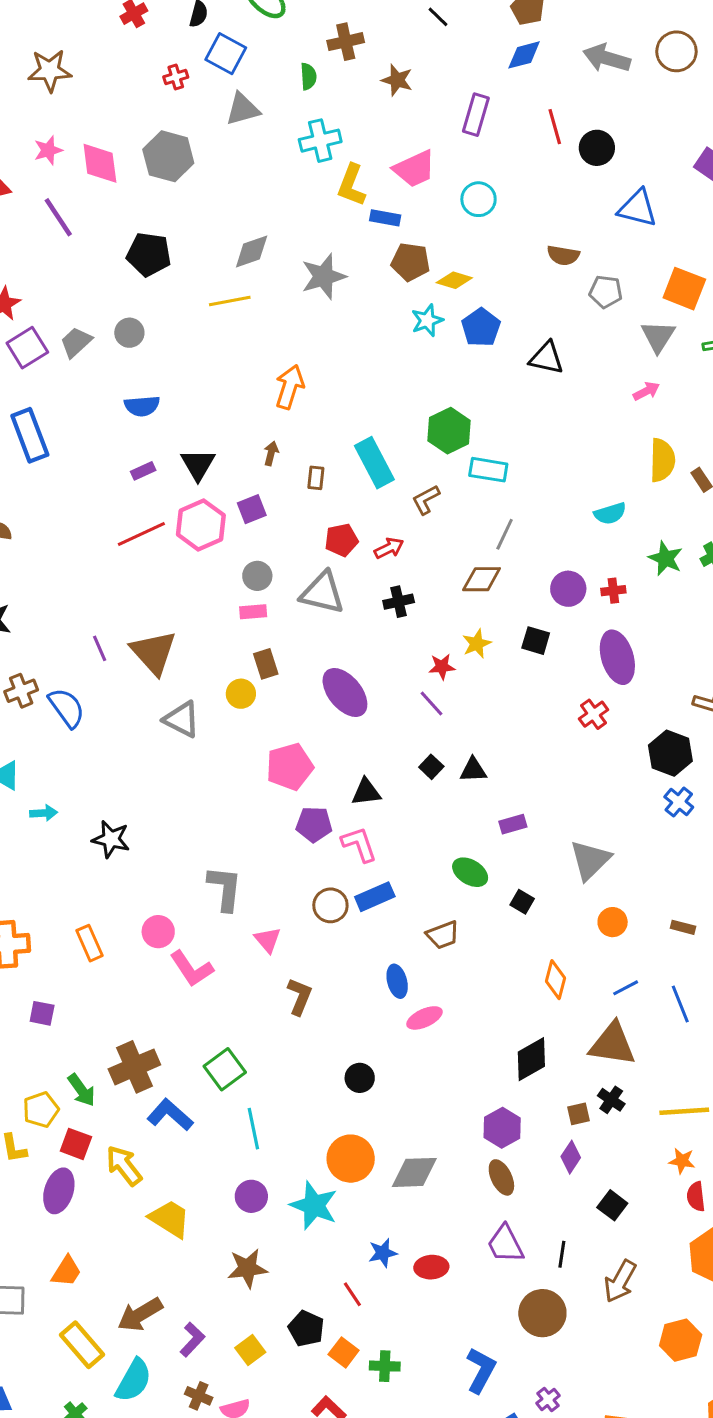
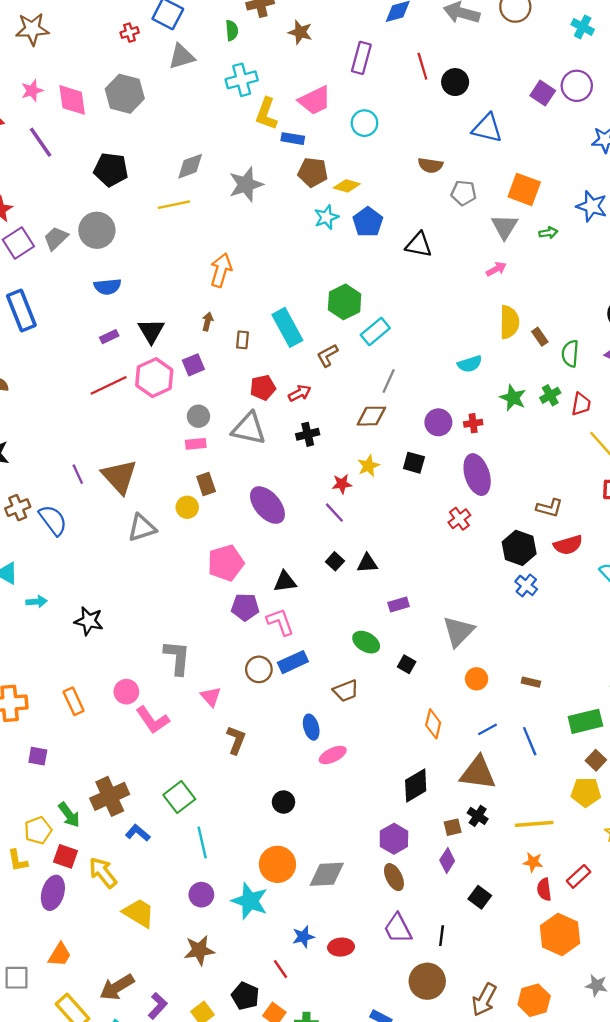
gray circle: (129, 333) -> (97, 230), size x1.6
cyan rectangle: (488, 470) -> (375, 332), turned -48
gray triangle: (182, 719) -> (142, 528), turned -44
blue L-shape: (170, 1115) -> (138, 833), size x0.7
brown arrow: (620, 1281) -> (484, 1000), moved

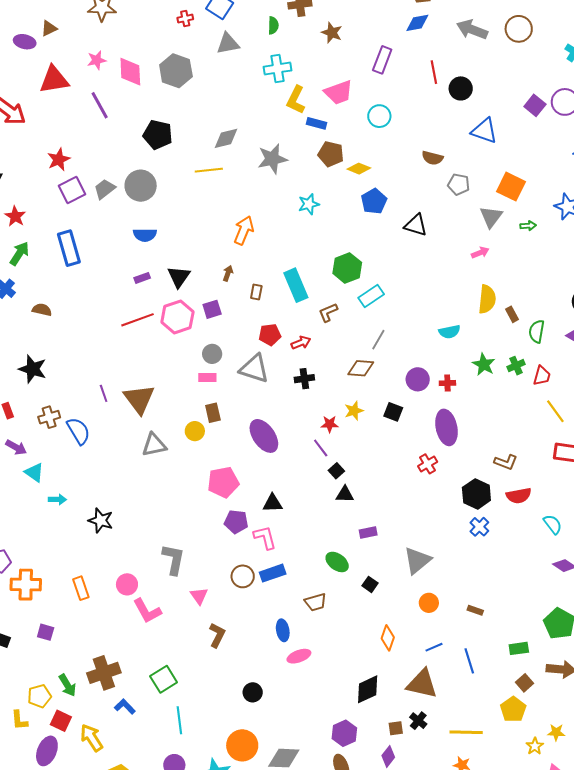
cyan star: (326, 217) -> (309, 204), moved
black square: (335, 561) -> (336, 471), moved
green rectangle: (585, 721) -> (519, 648), size x0.7
yellow pentagon: (586, 792) -> (513, 709), turned 30

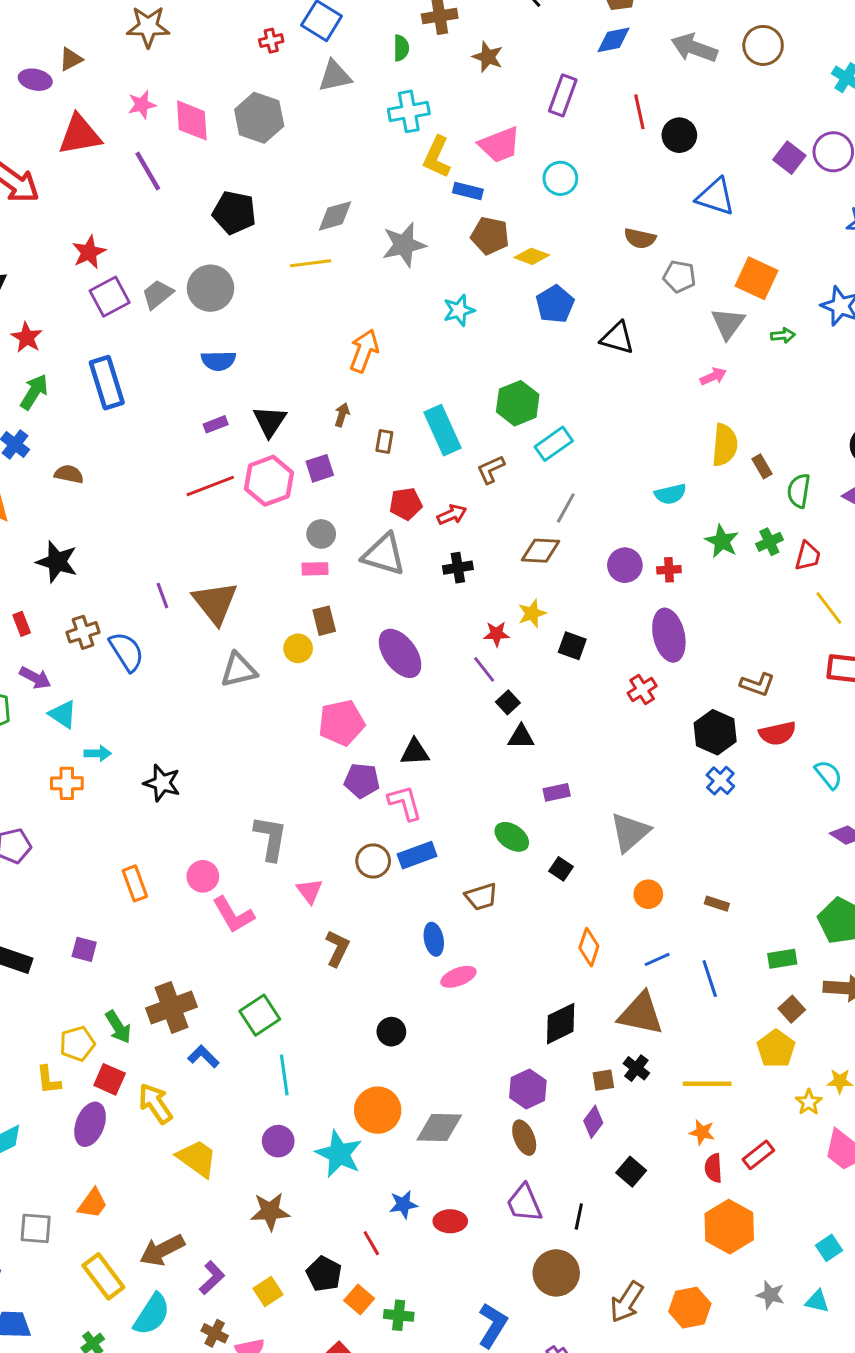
black square: (393, 412) -> (572, 646), moved
orange cross: (26, 585) -> (67, 783), moved, size x0.7

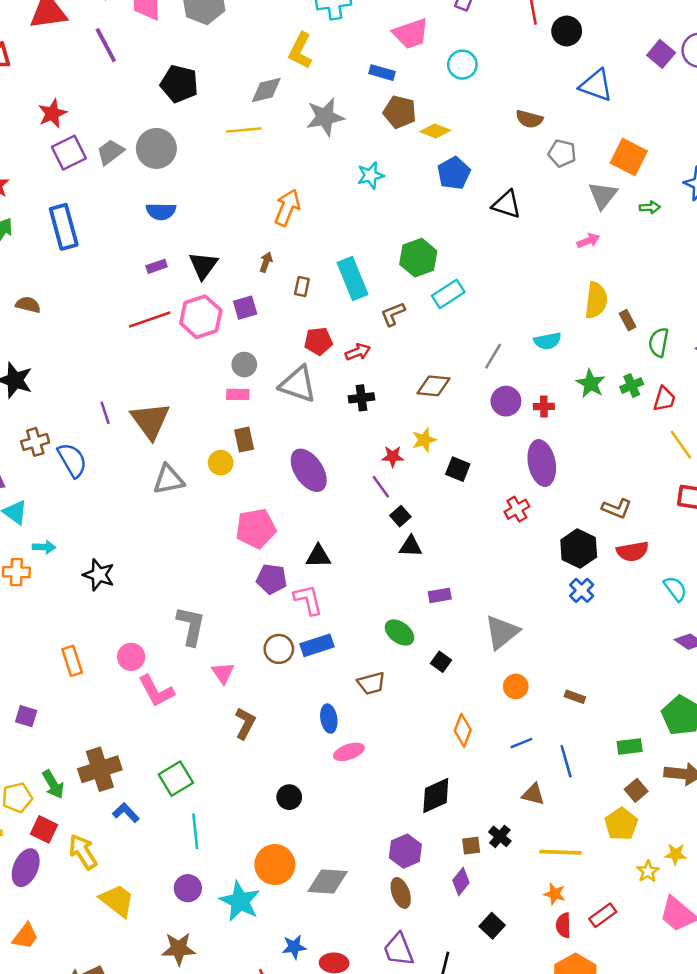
yellow L-shape: (437, 157) -> (300, 51), moved
gray line: (566, 508) -> (493, 356), moved
brown triangle: (641, 1014) -> (533, 794), moved, size x0.6

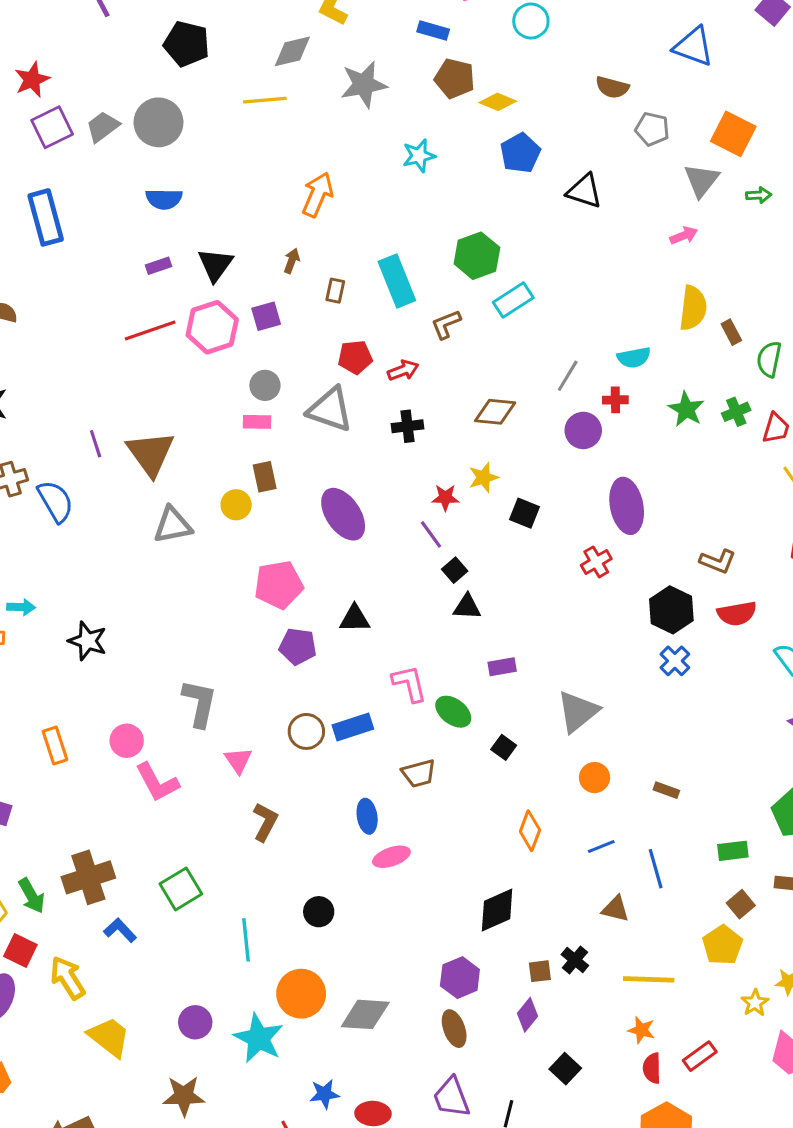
red cross: (544, 406) -> (615, 400), moved
pink L-shape: (308, 600) -> (409, 683), moved
cyan line: (195, 831) -> (246, 940), moved

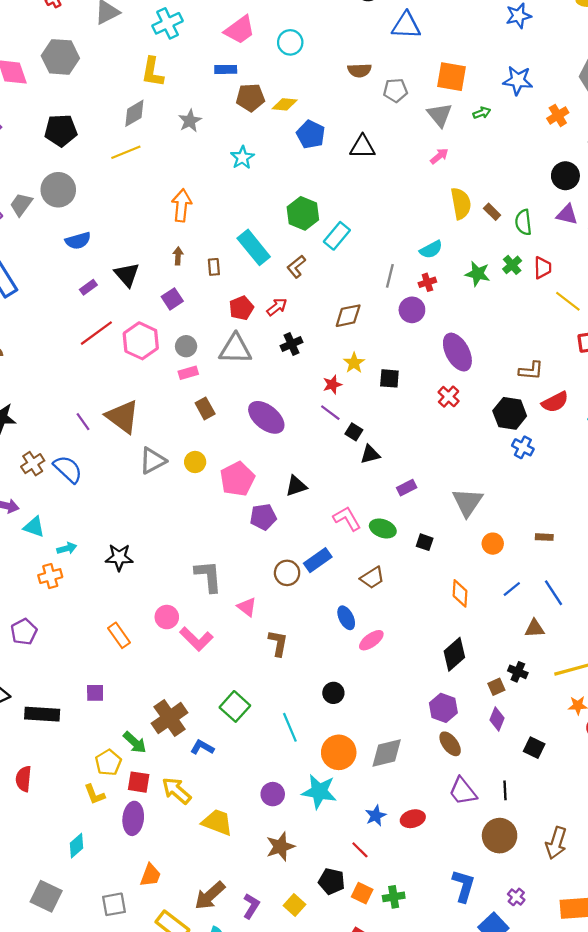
gray star: (364, 84) -> (190, 121), size x0.7
pink hexagon: (212, 327) -> (141, 341), moved
yellow circle: (236, 505) -> (195, 462), moved

